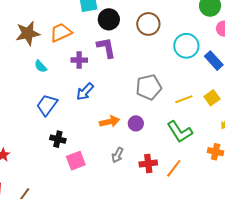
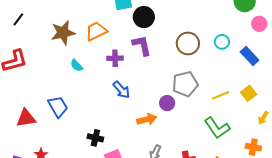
brown circle: (148, 24) -> (188, 43), moved
cyan circle: (186, 46) -> (222, 42), size x0.6
blue arrow: (85, 92) -> (121, 90), turned -84
blue trapezoid: (47, 105) -> (58, 107), moved, turned 115
purple circle: (136, 123) -> (167, 103), moved

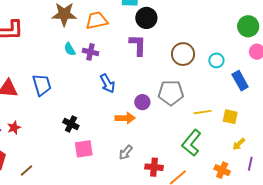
purple cross: (115, 58) -> (90, 52), moved
yellow square: (249, 93) -> (230, 117), turned 35
purple circle: (167, 103) -> (142, 102), moved
green L-shape: (217, 128) -> (191, 143), turned 60

